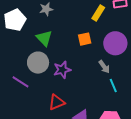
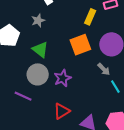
orange square: (85, 39) -> (80, 45), size x1.5

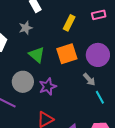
yellow rectangle: (90, 17) -> (69, 23), moved
green triangle: (40, 50) -> (37, 55), moved

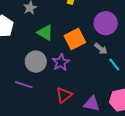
orange square: (67, 54) -> (75, 39), moved

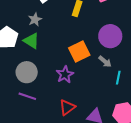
green triangle: (45, 33) -> (31, 41), moved
gray circle: (36, 62) -> (27, 72), moved
cyan line: (114, 65) -> (118, 78), turned 48

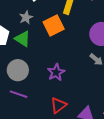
orange square: (79, 51) -> (54, 25), moved

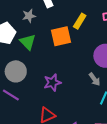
gray star: (26, 17) -> (29, 16), moved

